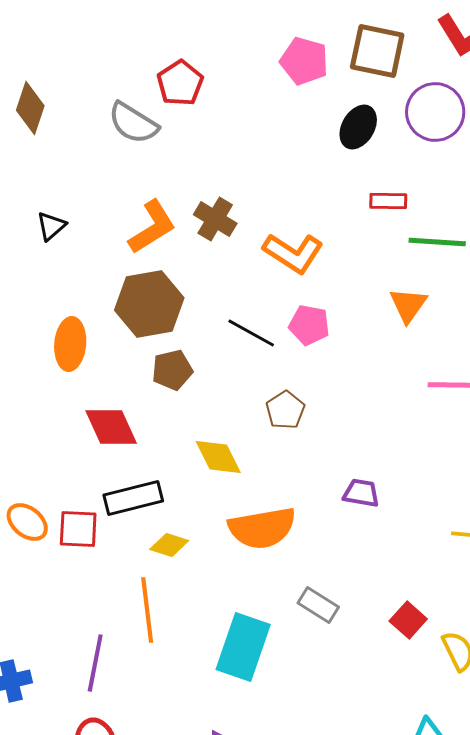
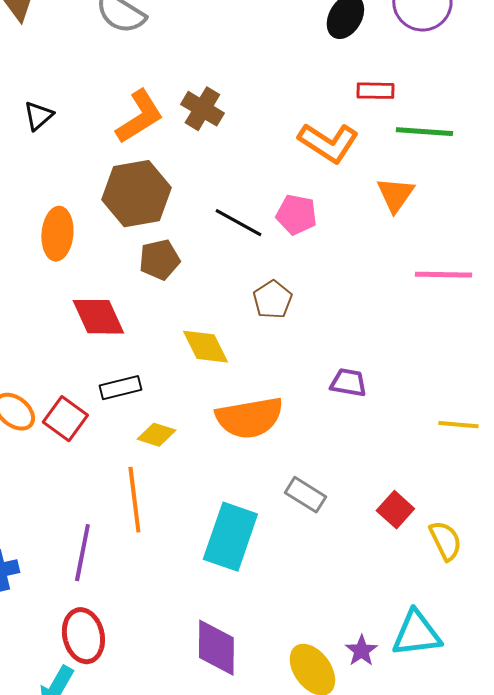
orange L-shape: (293, 253) -> (328, 143), moved
black rectangle: (133, 498) -> (120, 388), size x0.7
red square: (78, 529) -> (65, 419), turned 33

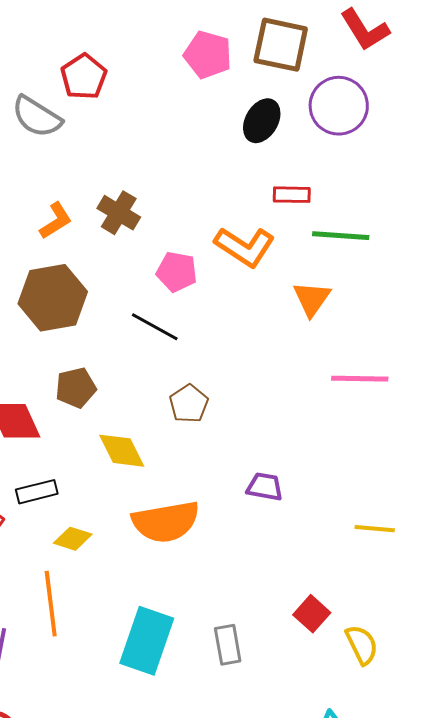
orange L-shape: (139, 117) -> (56, 221), size x0.7
pink pentagon: (296, 215) -> (177, 272), moved
brown pentagon: (159, 260) -> (76, 388), moved
gray rectangle: (305, 495) -> (228, 645), moved, turned 48

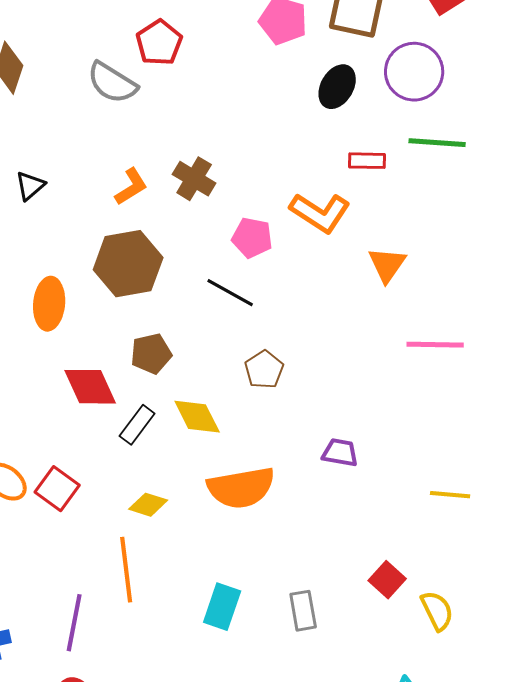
green line: (341, 236) -> (437, 143), moved
black rectangle: (37, 492) -> (137, 425), moved, turned -39
cyan rectangle: (147, 641) -> (222, 607), size x0.7

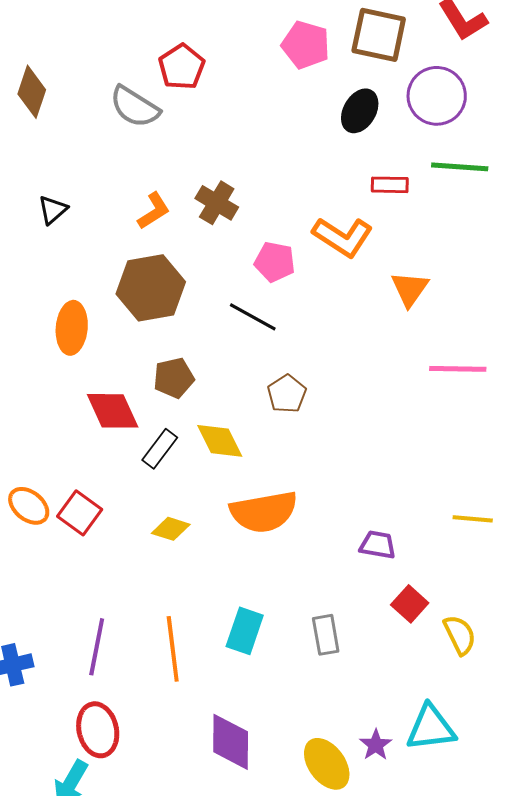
purple trapezoid: (340, 453) -> (378, 545), moved
orange line: (126, 570) -> (173, 649), moved

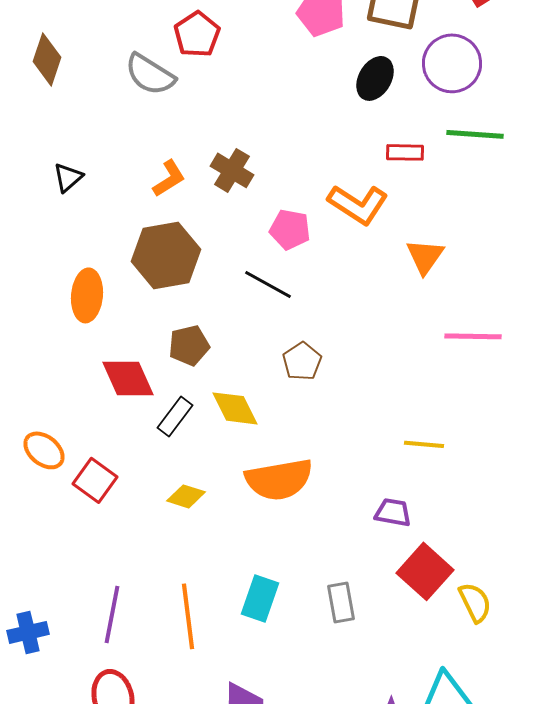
orange ellipse: (29, 506) -> (44, 450), moved
yellow line: (473, 519) -> (424, 444), moved
red square: (410, 604) -> (425, 571), size x1.5

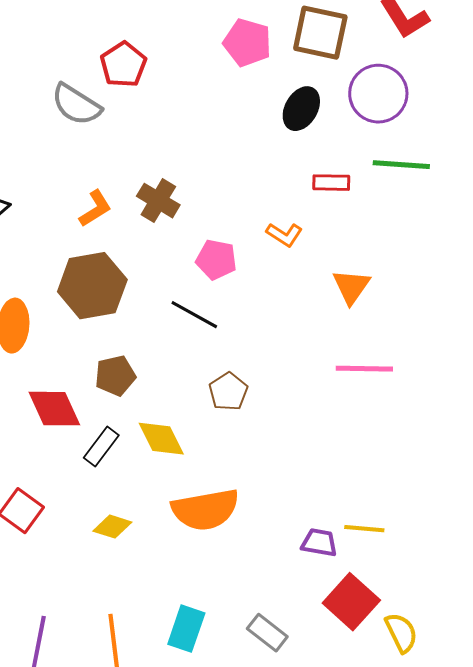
orange L-shape: (358, 204) -> (284, 235), size x0.6
pink line: (473, 336) -> (364, 369), moved
yellow line: (424, 444) -> (364, 529), moved
gray rectangle: (341, 602) -> (267, 633), turned -42

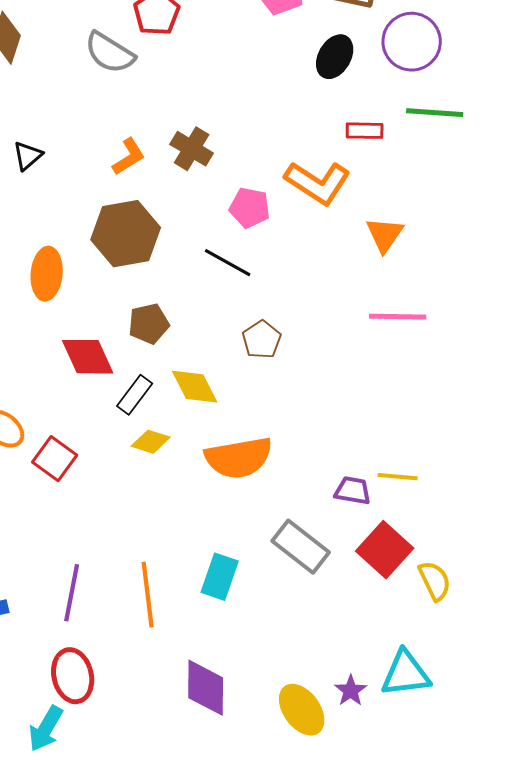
orange L-shape: (284, 235) -> (318, 183), size x1.8
yellow diamond: (112, 527) -> (151, 442), moved
gray rectangle: (267, 633) -> (301, 547), moved, size x1.4

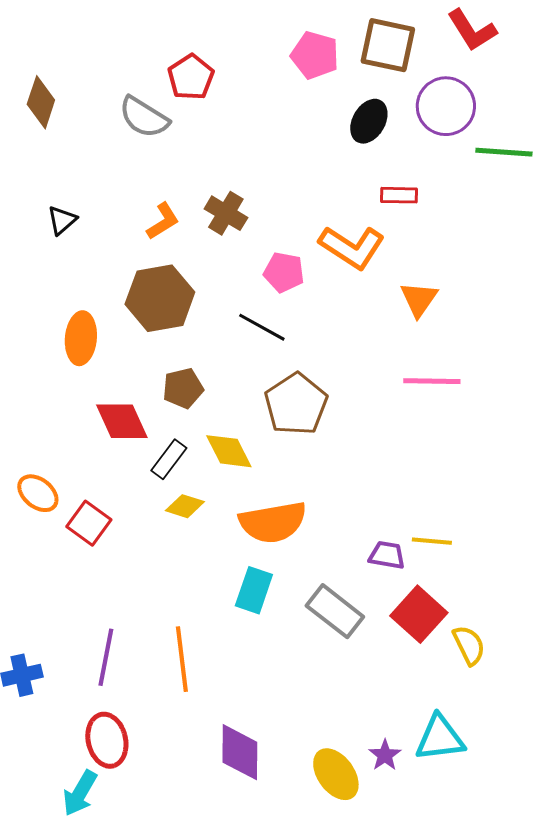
green line: (435, 113) -> (504, 152), moved
brown pentagon: (262, 340) -> (296, 404), size x1.6
cyan rectangle: (220, 577) -> (254, 590), moved

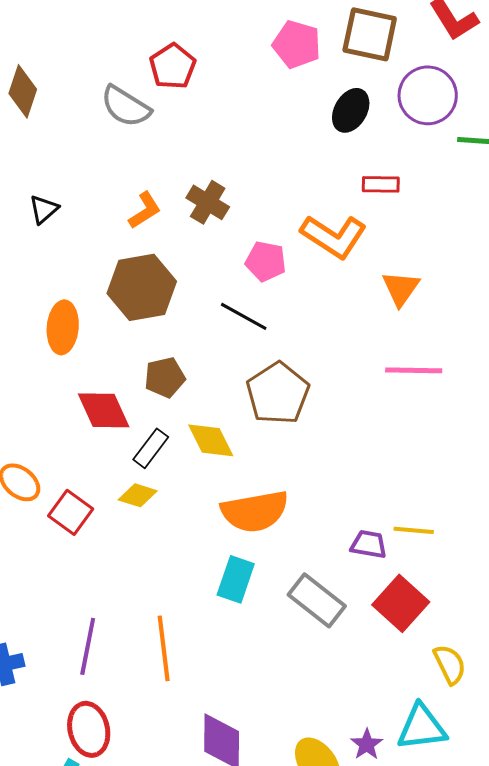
yellow diamond: (185, 506) -> (138, 495), moved
yellow semicircle: (469, 645) -> (450, 664), moved

